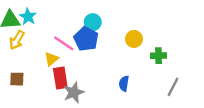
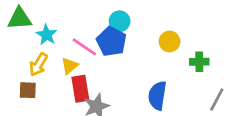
cyan star: (28, 17) -> (47, 35), moved
yellow arrow: (17, 40) -> (38, 64), moved
blue semicircle: (124, 84) -> (157, 96), size x1.5

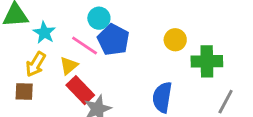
cyan circle: (120, 21) -> (99, 18), moved
green cross: (199, 62) -> (207, 61), size x1.5
red rectangle: (80, 89) -> (80, 90), turned -35

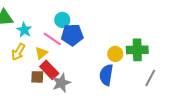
blue pentagon: (113, 40) -> (72, 35), turned -30
yellow circle: (175, 40) -> (115, 54), moved
brown square: (24, 92) -> (37, 77), moved

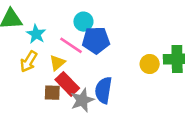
blue semicircle: (106, 75) -> (103, 90), moved

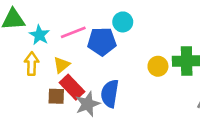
cyan circle: (83, 22) -> (123, 22), moved
pink line: (71, 45) -> (73, 32), moved, turned -55
yellow arrow: (29, 61) -> (32, 64), turned 150

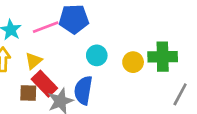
cyan circle: (123, 22) -> (97, 55), moved
blue pentagon: (102, 41) -> (74, 19), moved

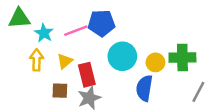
cyan circle: (97, 55) -> (122, 56), size x1.5
red rectangle: (44, 84) -> (87, 75), moved, turned 30
blue semicircle: (83, 90) -> (144, 88), moved

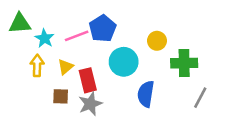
blue pentagon: (102, 23) -> (103, 28), turned -30
yellow circle: (155, 62) -> (157, 41), moved

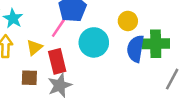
pink line: (77, 36) -> (60, 26), moved, turned -35
blue semicircle: (146, 94) -> (135, 49), moved

